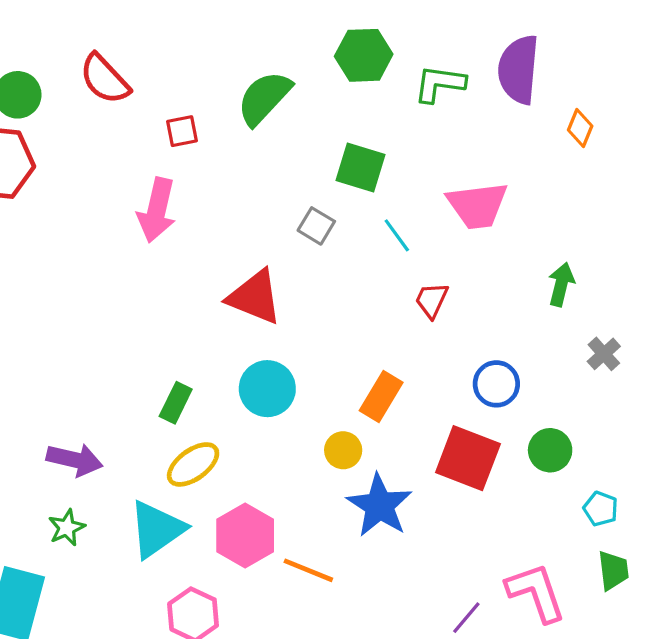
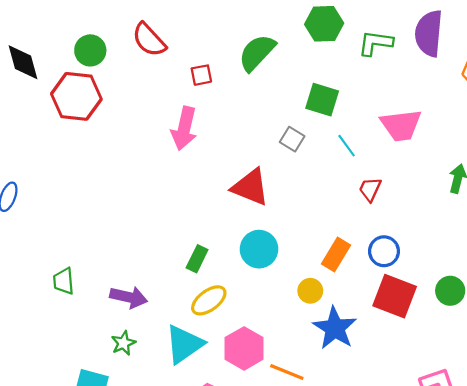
blue circle: (496, 384) -> (384, 251), moved

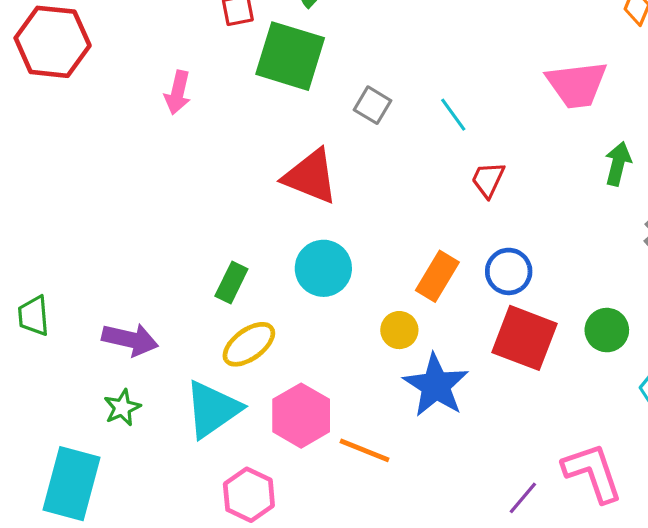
green square: (322, 100) -> (290, 56), moved, size x1.4
pink trapezoid: (401, 125) -> (577, 85), moved
pink arrow: (184, 128) -> (178, 92), moved, size x0.7

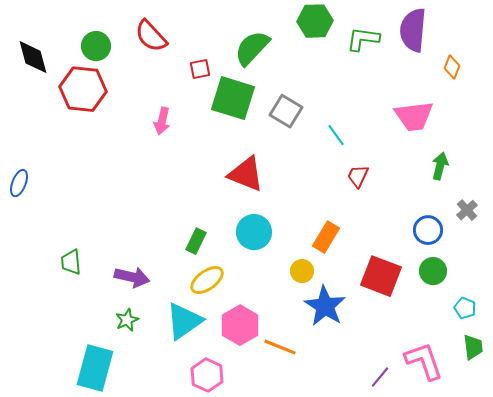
gray square: (372, 105) -> (286, 111), moved, size x1.4
blue circle: (509, 271) -> (428, 230), moved

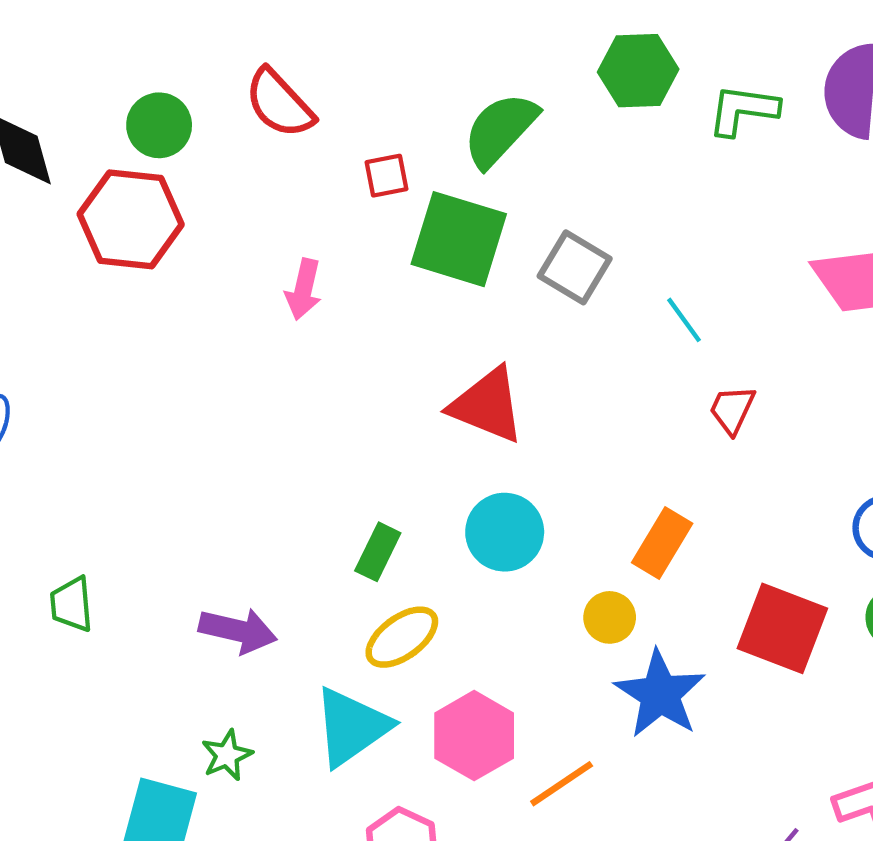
green trapezoid: (71, 262) -> (72, 604), moved
green star: (127, 320) -> (227, 755), moved
orange line: (280, 347) -> (562, 784), turned -56

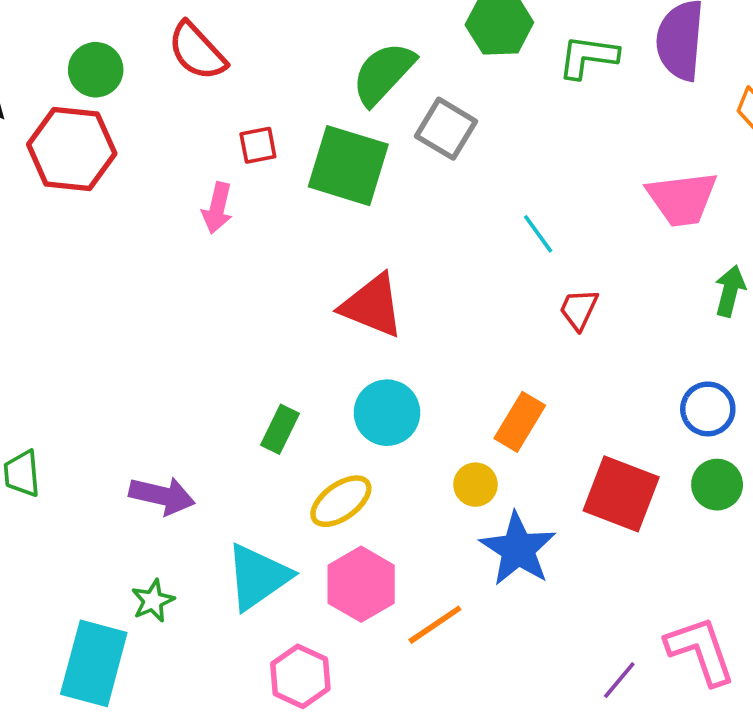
red square: (387, 176) -> (258, 145), moved
gray square: (575, 267) -> (446, 129), moved
yellow ellipse: (402, 637) -> (341, 501), moved

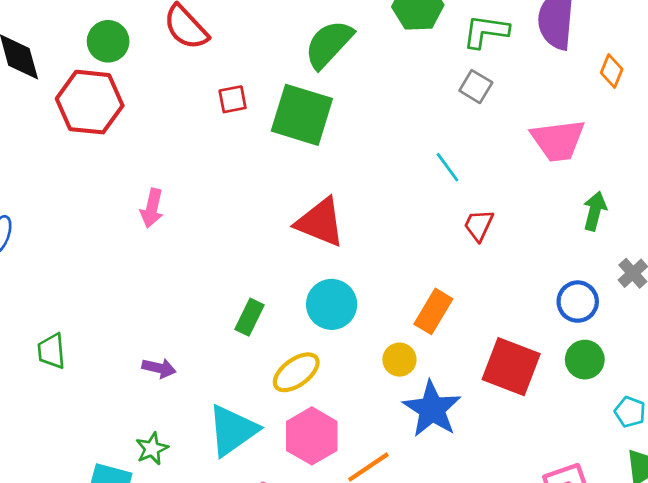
gray square: (446, 129) -> (476, 87), moved, size x0.7
pink arrow: (217, 208) -> (152, 208), moved
purple arrow: (162, 496) -> (159, 368), size x0.7

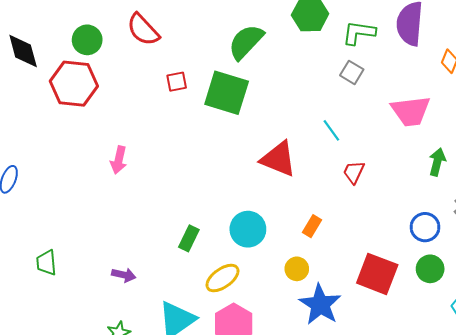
red triangle: (320, 222) -> (278, 159), moved
orange rectangle: (433, 311) -> (312, 226), moved, size x0.7

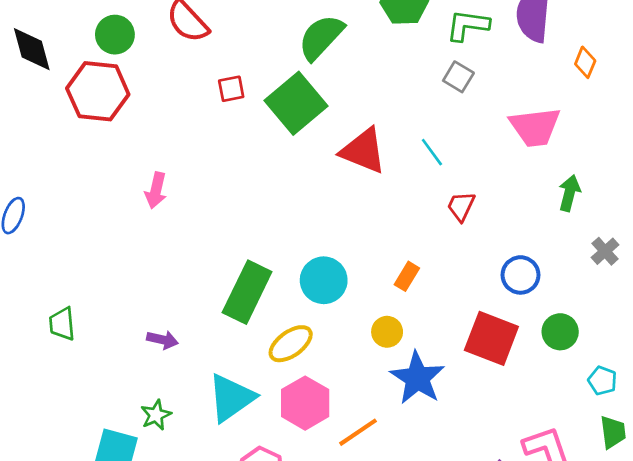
green square: (227, 93) -> (296, 103), turned 33
red triangle: (278, 159) -> (363, 151), moved
blue circle: (425, 227) -> (520, 275), moved
green rectangle: (189, 238) -> (247, 292), size x1.8

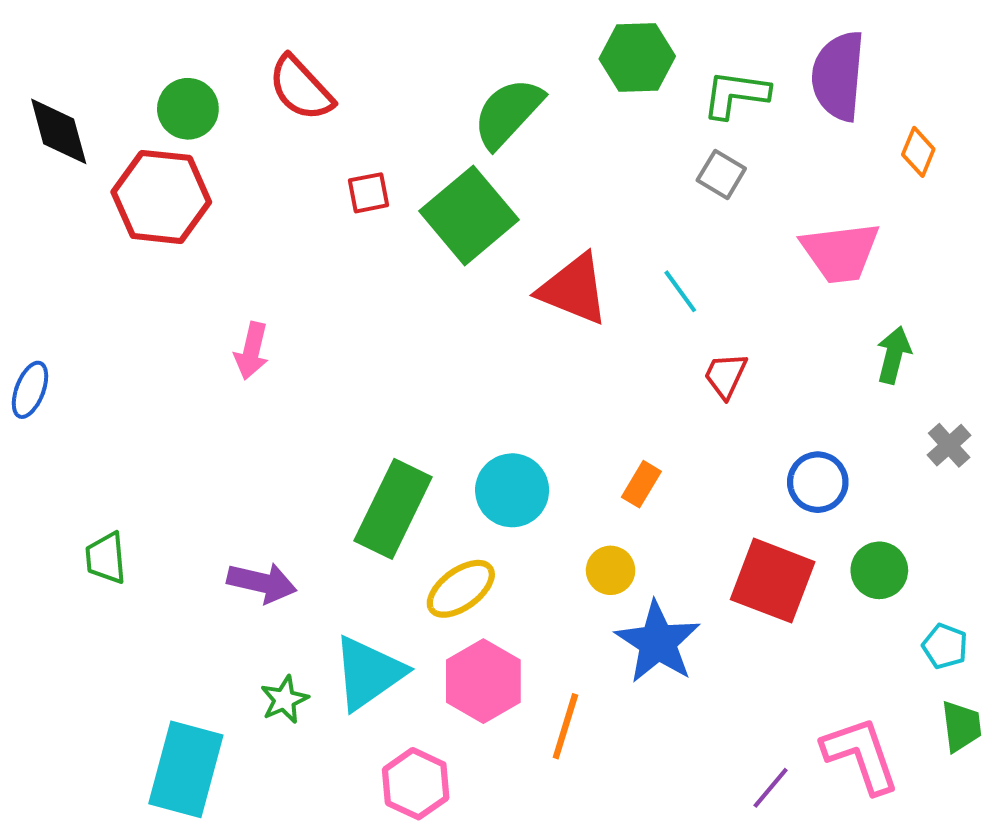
purple arrow: (162, 340) -> (262, 583), size x1.4
green star: (156, 415) -> (284, 700), moved
orange line: (358, 432) -> (565, 726), turned -39

